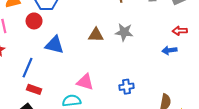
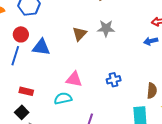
red circle: (34, 21) -> (21, 34), moved
brown triangle: (96, 35) -> (80, 34), turned -42
blue line: (27, 68) -> (15, 56), moved

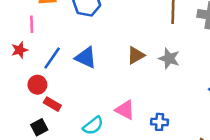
red circle: (21, 34) -> (37, 85), moved
pink triangle: (74, 79) -> (125, 110), moved
cyan semicircle: (63, 98) -> (93, 126), turned 138

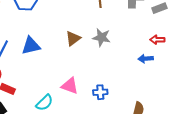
blue triangle: (86, 57) -> (31, 46), turned -30

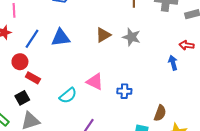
blue arrow: (146, 59) -> (173, 63), turned 72

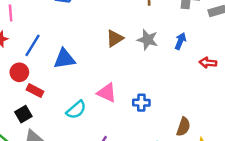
blue triangle: (61, 38) -> (64, 59), moved
red arrow: (187, 45) -> (208, 63), moved
blue arrow: (173, 63) -> (180, 41), moved, turned 40

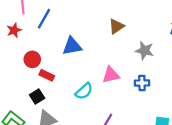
gray star: (148, 40) -> (145, 51), moved
blue line: (32, 45) -> (44, 19), moved
pink triangle: (107, 93) -> (111, 75), turned -36

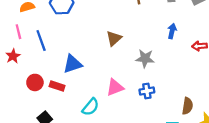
blue line: (44, 19) -> (41, 41), turned -42
red rectangle: (47, 75) -> (57, 86), moved

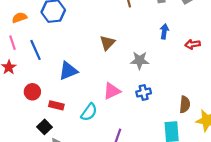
red rectangle: (57, 86) -> (56, 105), moved

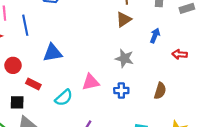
brown triangle: (107, 43) -> (124, 20), moved
brown semicircle: (185, 104) -> (160, 91), moved
black square: (45, 127) -> (17, 102), turned 32

